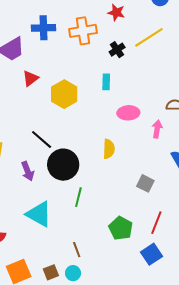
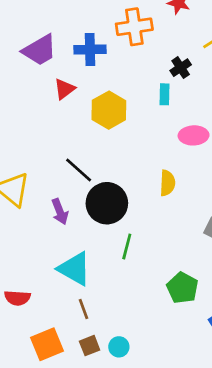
blue cross: (43, 28) -> (90, 49), moved
black cross: (117, 50) -> (181, 68), moved
brown line: (77, 250) -> (83, 309), moved

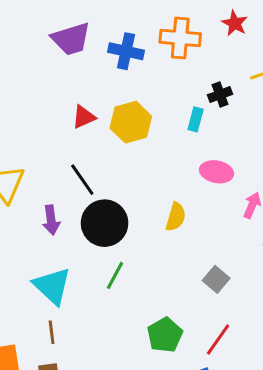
red triangle: (64, 89) -> (84, 117), moved

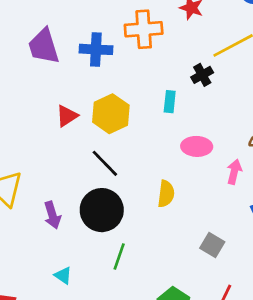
purple trapezoid: (71, 39) -> (44, 46), turned 99
black cross: (220, 95) -> (202, 75), moved
black line: (82, 180) -> (105, 163), moved
cyan triangle: (52, 286) -> (63, 275), size x0.5

